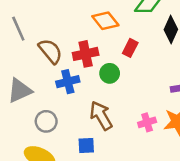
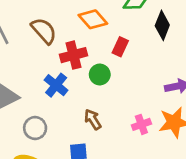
brown semicircle: (50, 51) -> (44, 31), moved
blue cross: (68, 82) -> (56, 85), turned -35
brown arrow: (101, 116) -> (93, 119), size x0.7

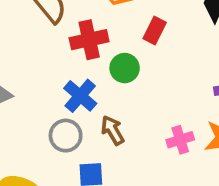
blue cross: (56, 85) -> (80, 96), moved
gray circle: (35, 128) -> (66, 136), moved

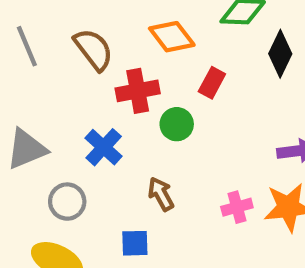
blue cross: (80, 96) -> (104, 147), moved
gray circle: (66, 136) -> (67, 202), moved

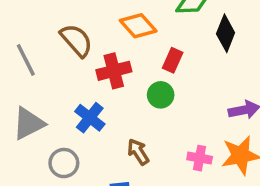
gray line: (27, 46) -> (26, 60), moved
green circle: (177, 124) -> (161, 95), moved
pink cross: (237, 207) -> (200, 158), turned 30

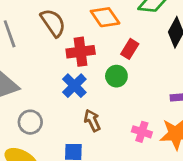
blue cross: (90, 118) -> (74, 86), moved

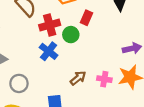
green circle: (116, 76) -> (71, 35), moved
brown arrow: (92, 120) -> (78, 78), moved, turned 84

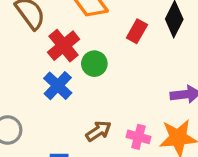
red rectangle: (87, 18) -> (137, 31), moved
red cross: (50, 25) -> (64, 46), turned -30

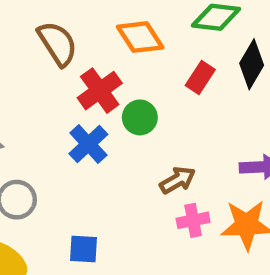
brown arrow: (98, 131) -> (178, 180), moved
pink cross: (138, 137) -> (193, 220), turned -30

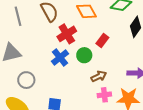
red rectangle: (200, 77) -> (102, 41), moved
green circle: (140, 117) -> (84, 55), moved

